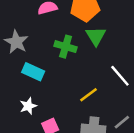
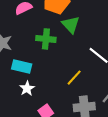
white star: (28, 106) -> (27, 88), moved

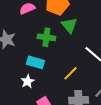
cyan rectangle: (22, 67) -> (35, 62), moved

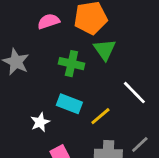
cyan rectangle: (35, 62) -> (69, 104), moved

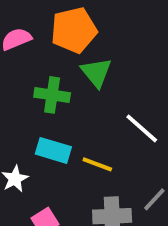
yellow line: (100, 116) -> (97, 164), turned 65

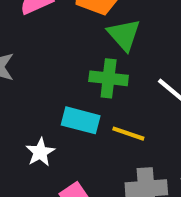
green cross: (52, 95) -> (109, 78), moved

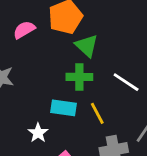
yellow line: (128, 134) -> (97, 113), turned 50

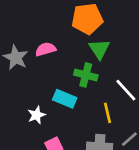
pink semicircle: (24, 30) -> (46, 49), moved
yellow line: (97, 113) -> (108, 113), moved

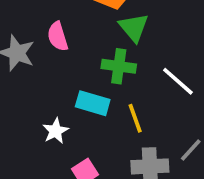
pink semicircle: (46, 49) -> (58, 36), turned -84
yellow line: (108, 113) -> (135, 118), moved

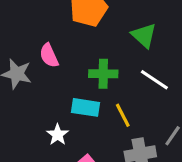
green triangle: (134, 27) -> (144, 35), moved

